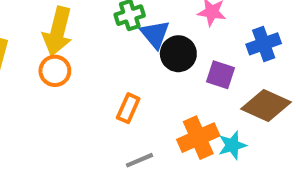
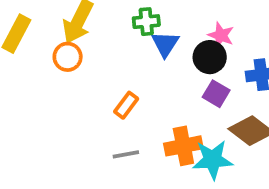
black circle: (178, 54) -> (210, 57), moved
cyan star: (232, 145) -> (213, 160), size x1.5

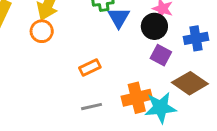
orange rectangle: (126, 105) -> (90, 68), turned 30

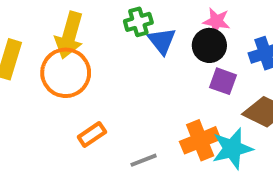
orange circle: (42, 31) -> (66, 73), size x1.6
orange rectangle: (90, 68) -> (92, 135), moved

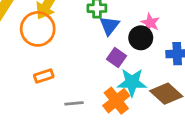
purple square: (223, 81) -> (117, 57), moved
orange cross: (200, 140) -> (116, 101), turned -32
cyan star: (232, 149) -> (132, 82), moved

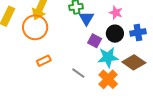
black circle: (141, 38) -> (115, 34), moved
orange cross: (116, 101) -> (108, 79), moved
gray line: (74, 103) -> (78, 73), moved, turned 48

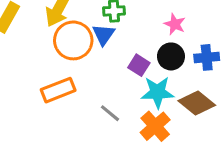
blue triangle: (86, 18) -> (103, 35), moved
orange circle: (35, 27) -> (73, 40), moved
orange rectangle: (44, 61) -> (58, 90), size x1.5

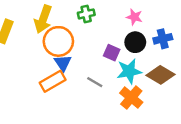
blue triangle: (103, 35) -> (63, 63), moved
gray line: (110, 113) -> (95, 82), moved

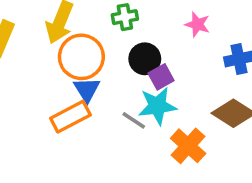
black circle: (135, 42) -> (145, 59), moved
purple square: (112, 53) -> (161, 77), turned 35
cyan star: (129, 71) -> (157, 106), moved

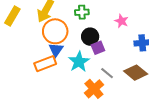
cyan star: (157, 106) -> (79, 62), moved, turned -30
gray line: (134, 120) -> (107, 73), moved
orange cross: (188, 146) -> (94, 89), moved

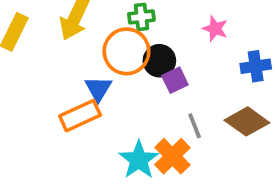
orange circle: (55, 31) -> (126, 51), moved
cyan star: (79, 62) -> (139, 160), moved
gray line: (107, 73) -> (195, 126), turned 32

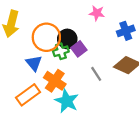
green cross: (141, 17) -> (61, 51), moved
orange rectangle: (80, 116) -> (28, 95), moved
orange cross: (172, 156) -> (55, 81), moved

